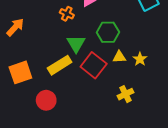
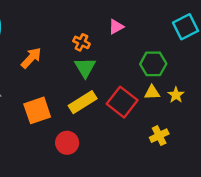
orange cross: (67, 14) -> (81, 42), moved
green hexagon: (108, 32) -> (153, 64), moved
green triangle: (76, 44) -> (85, 67), moved

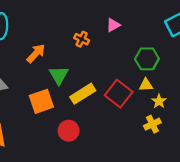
green triangle: (85, 67) -> (59, 75), moved
yellow star: (176, 95) -> (159, 101), moved

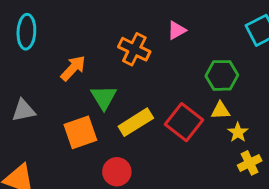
orange cross: (82, 39) -> (134, 49), size x1.5
yellow cross: (152, 124) -> (250, 163), moved

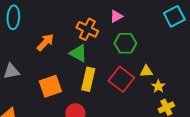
green hexagon: (222, 75) -> (125, 43), moved
green triangle: (104, 97) -> (78, 53), moved, turned -30
yellow rectangle: (136, 122) -> (88, 79), turned -45

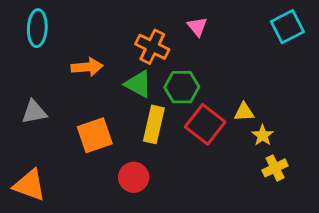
pink triangle: (116, 16) -> (197, 27), turned -40
orange arrow: (45, 42) -> (87, 67), turned 42
green hexagon: (125, 43) -> (182, 87), moved

